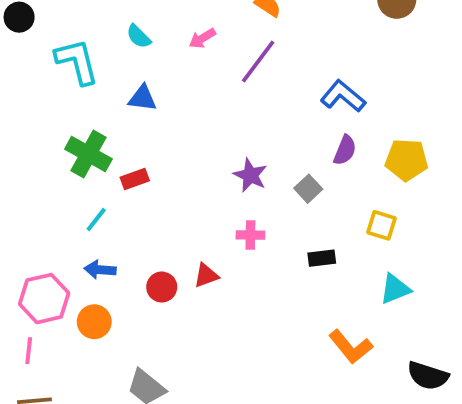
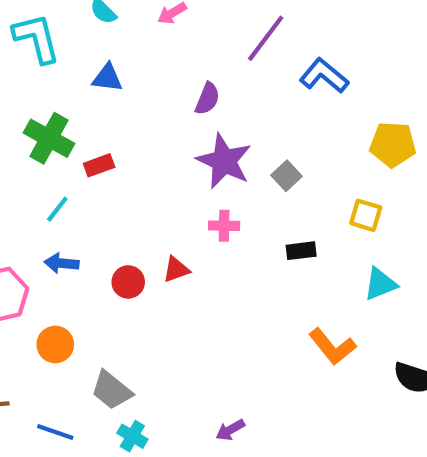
purple line: (258, 61) -> (266, 38), moved
purple semicircle: (345, 150) -> (207, 99), moved
purple star: (250, 175) -> (224, 161), size x1.5
orange circle: (94, 322) -> (55, 344), moved

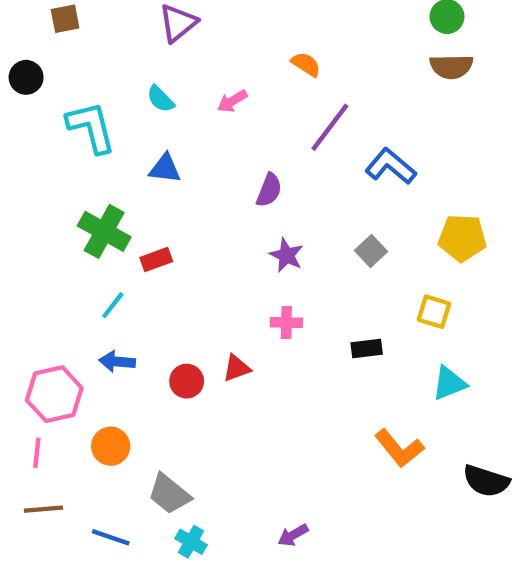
purple star: (224, 161) -> (286, 255), size x0.6
gray square: (287, 176) -> (371, 251), moved

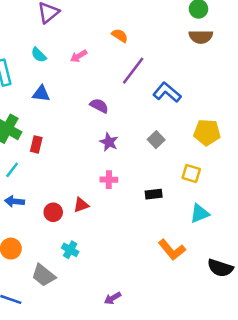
purple semicircle: (269, 190) -> (99, 106), turned -84
red rectangle: (156, 260) -> (36, 144), turned -56
cyan cross: (191, 542) -> (70, 250), moved

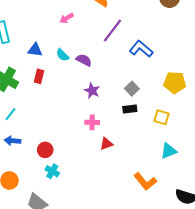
cyan semicircle: (39, 55) -> (63, 55), moved
red rectangle: (36, 144) -> (39, 76), moved
black rectangle: (154, 194) -> (130, 109), moved
red triangle: (81, 205) -> (106, 144), moved
cyan cross: (70, 250) -> (52, 171), moved

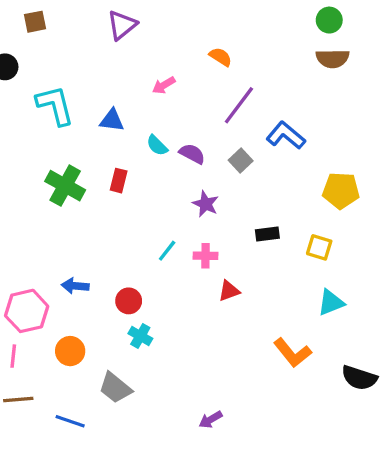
blue triangle: (35, 50) -> (112, 120), moved
gray square: (132, 89) -> (241, 160), moved
cyan line: (10, 114) -> (167, 251), moved

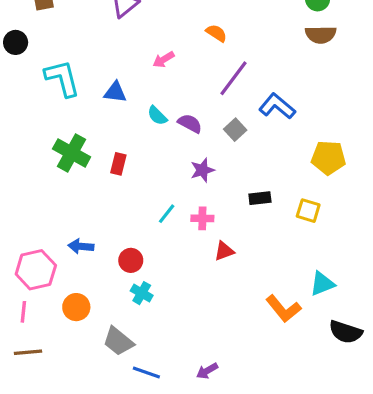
red rectangle: (119, 181) -> (118, 164), moved
purple star: (206, 204) -> (202, 170), turned 30
cyan triangle: (331, 303) -> (322, 284), moved
blue line: (70, 421) -> (146, 372), moved

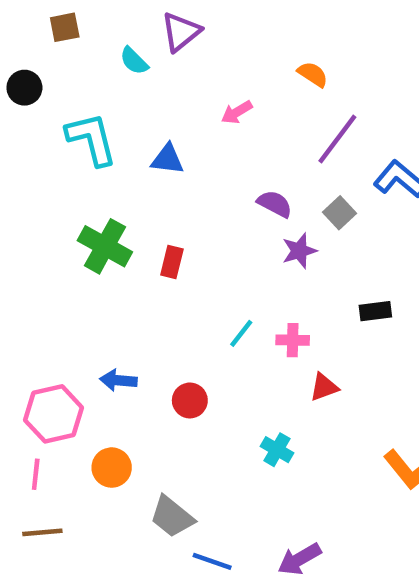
cyan semicircle: (157, 116) -> (134, 61), moved
purple star: (202, 170) -> (299, 251), moved
cyan cross: (142, 293) -> (277, 450), moved
purple arrow: (207, 371) -> (299, 559), size x1.4

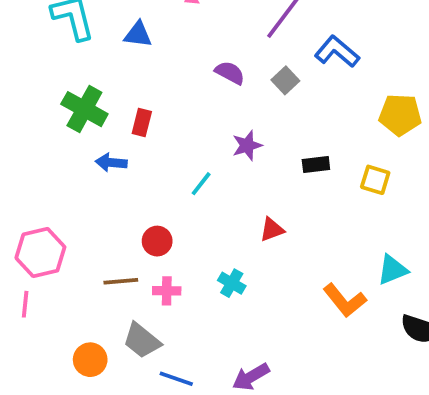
purple star: (299, 251) -> (247, 145), moved
pink cross: (293, 340) -> (167, 291), moved
blue arrow: (118, 380) -> (111, 163), moved
orange circle: (112, 468) -> (90, 360), moved
brown line: (42, 532) -> (121, 281), moved

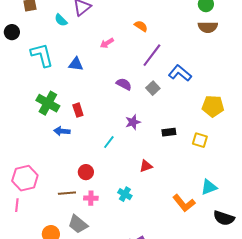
red rectangle: (142, 122) -> (78, 110), turned -32

